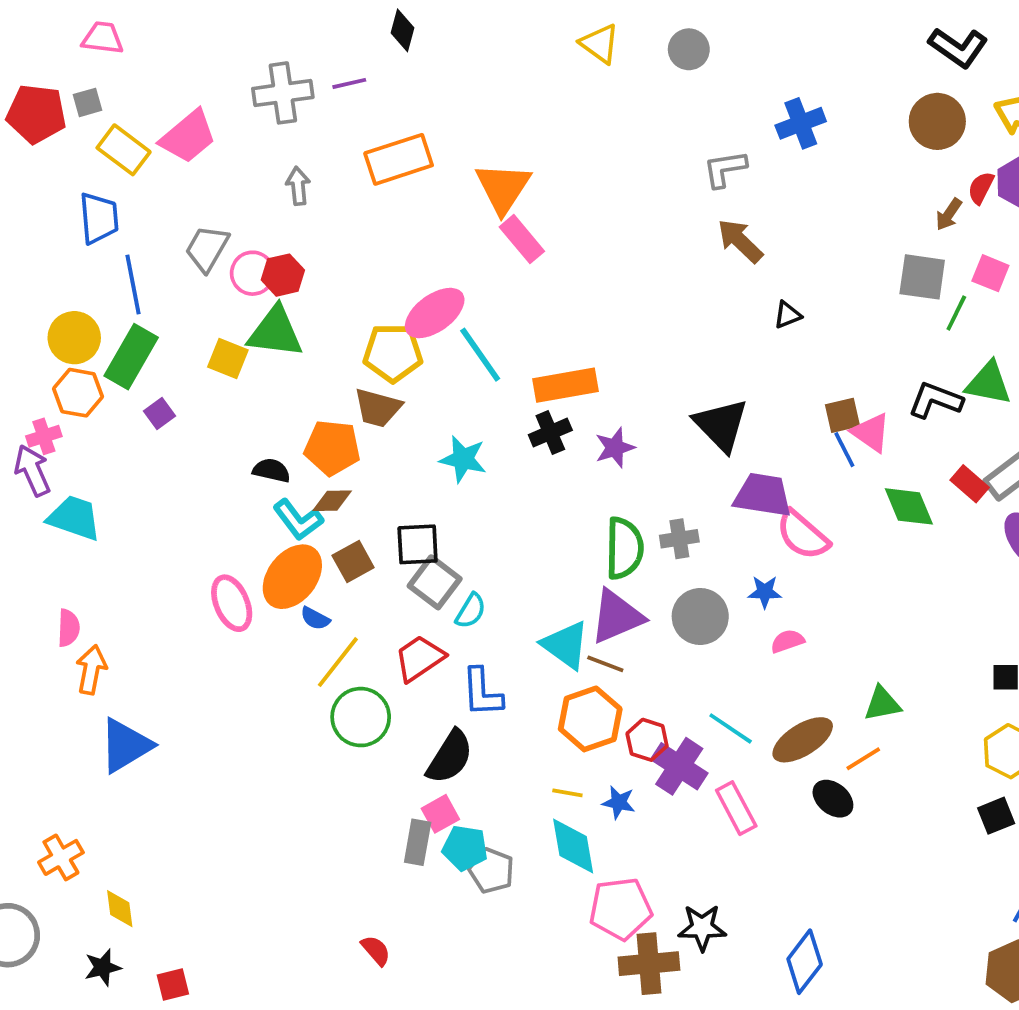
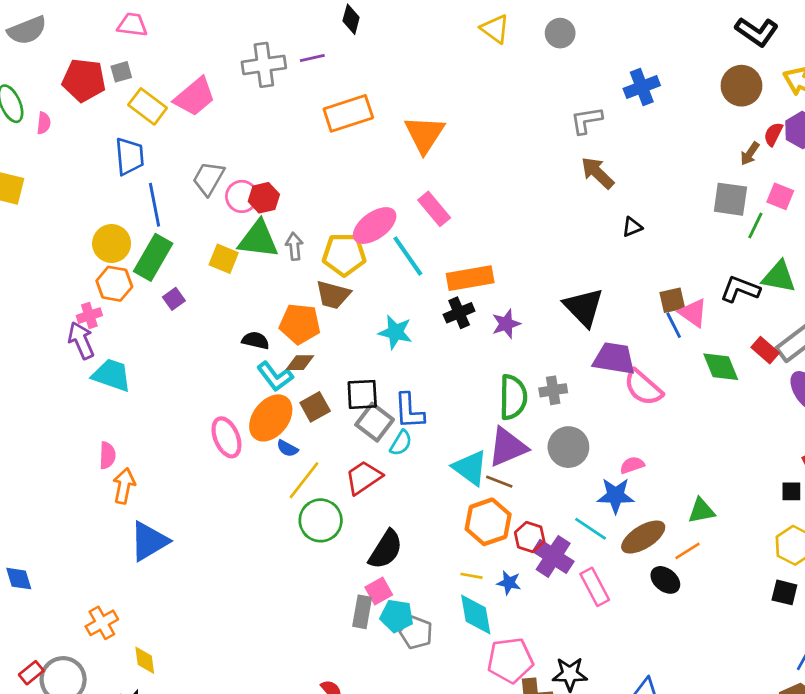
gray arrow: (298, 186) -> (294, 246), moved
pink rectangle: (522, 239) -> (434, 209), moved
blue star: (765, 592) -> (616, 496), moved, size x1.5
blue L-shape: (482, 692) -> (409, 411), moved
black square: (996, 816) -> (784, 592), turned 36

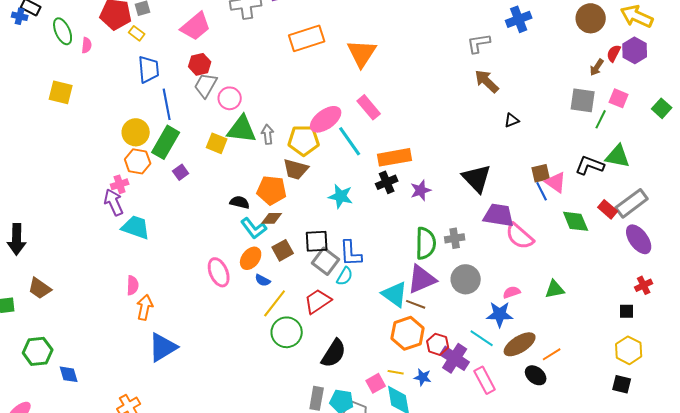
yellow rectangle: (148, 106) -> (137, 33), moved, size x0.6
red hexagon: (264, 198) -> (200, 64), moved
orange ellipse: (271, 418) -> (251, 258), size x0.7
green triangle: (701, 511) -> (555, 289), moved
pink square: (379, 591) -> (376, 383), moved

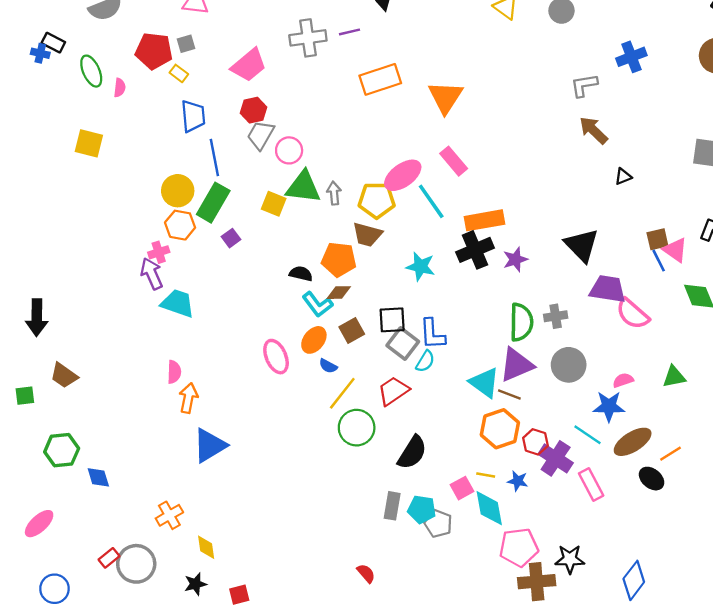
black cross: (387, 182) -> (475, 250), size x1.4

